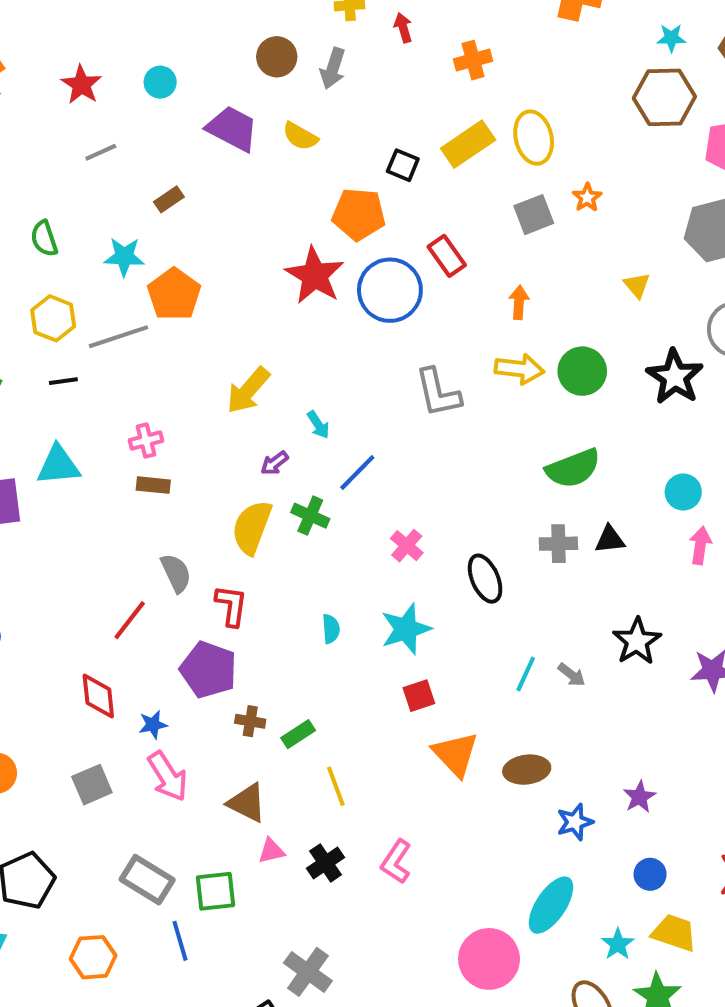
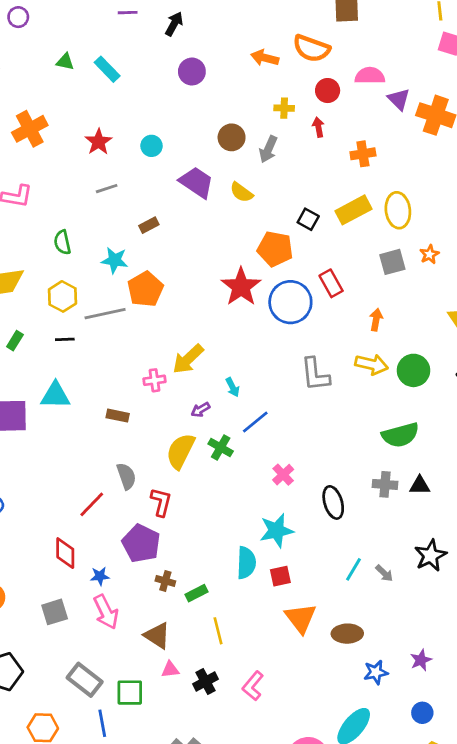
pink cross: (146, 440) -> (154, 380), moved
cyan semicircle: (331, 629) -> (246, 563), moved, size x1.6

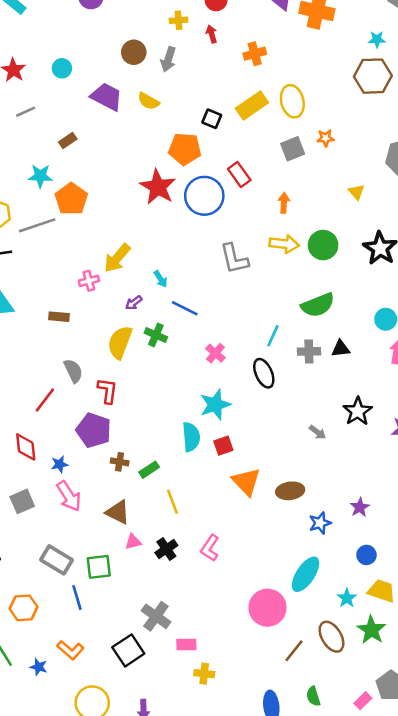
orange star: (429, 254) -> (326, 138), turned 30
blue line: (255, 422) -> (185, 308), turned 72
cyan line: (353, 569) -> (273, 336), moved

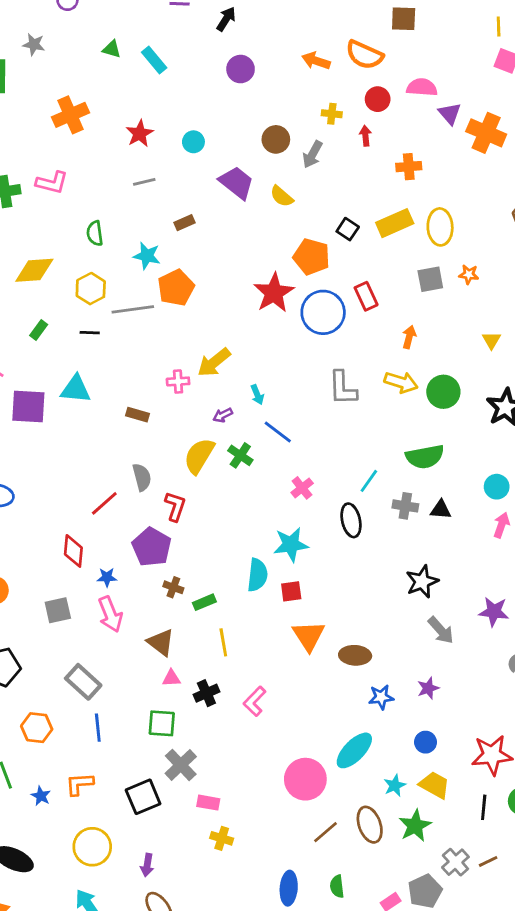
black star: (358, 411) -> (422, 582), moved
gray arrow: (317, 432) -> (441, 630), moved, size x1.5
green square: (99, 567) -> (162, 723), moved
orange L-shape: (70, 650) -> (79, 784), turned 124

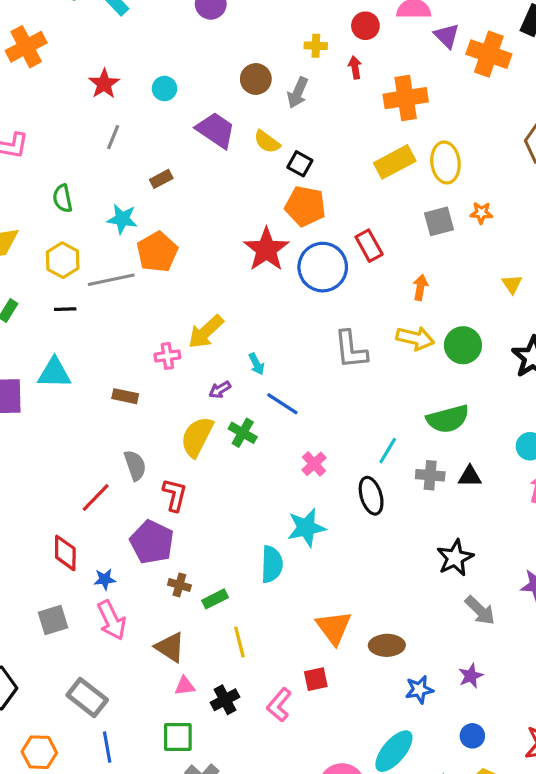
orange cross: (70, 115) -> (26, 47), moved
orange cross: (409, 167) -> (406, 98), size x1.5
gray line: (144, 182) -> (113, 137), turned -50
black square: (348, 229) -> (300, 164), moved
red square: (291, 591) -> (316, 679), moved

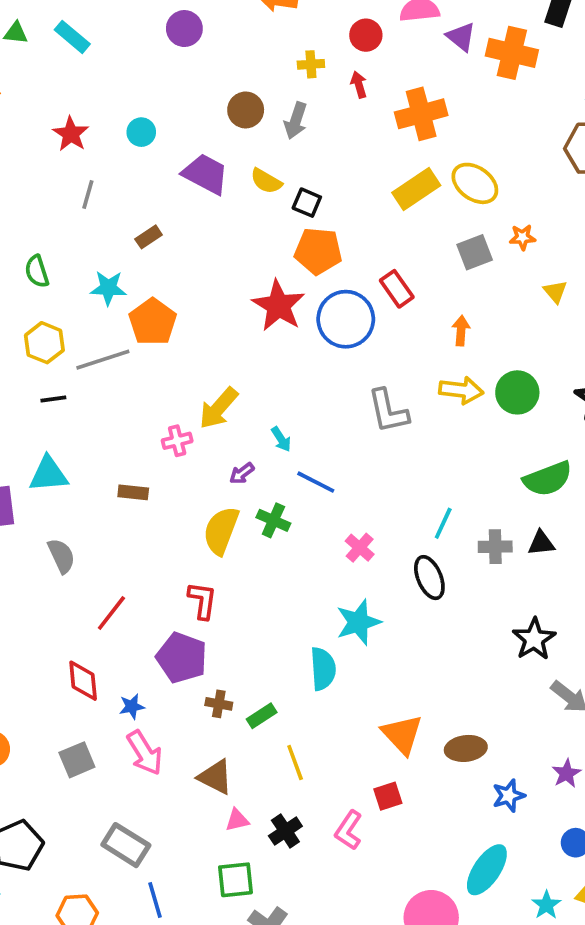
yellow ellipse: (445, 162) -> (475, 183), turned -42
yellow triangle: (512, 284) -> (555, 292), moved
green semicircle: (448, 419) -> (548, 479), moved
gray semicircle: (135, 465) -> (61, 556), moved

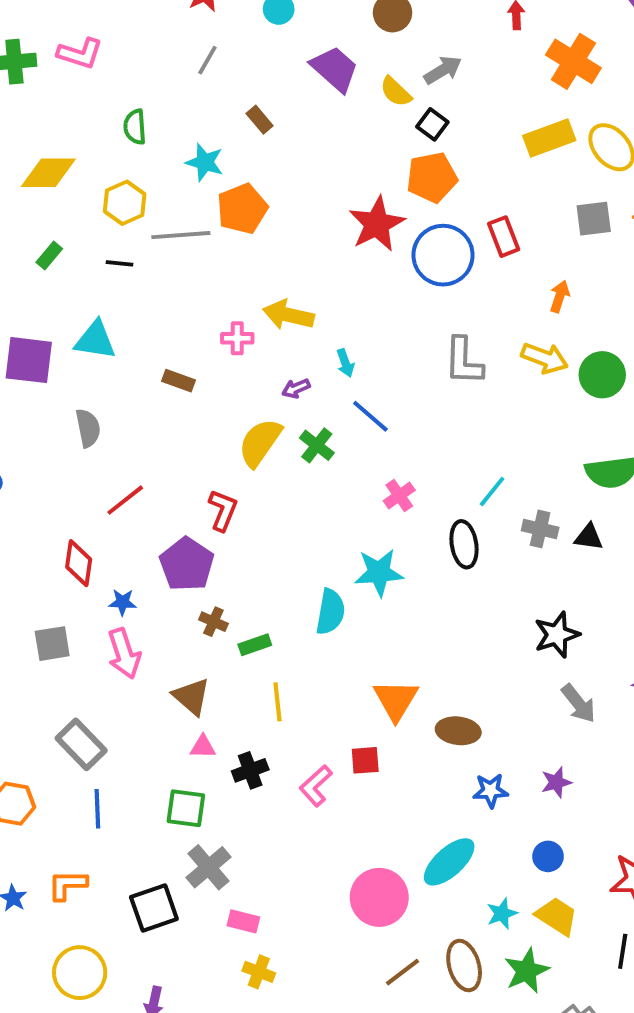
orange cross: (421, 114) -> (573, 61), turned 33
gray arrow: (296, 121) -> (443, 70), moved, turned -153
brown rectangle: (149, 237) -> (260, 120), turned 70
orange pentagon: (318, 251) -> (432, 177), turned -30
yellow arrow: (218, 408) -> (288, 315), turned 48

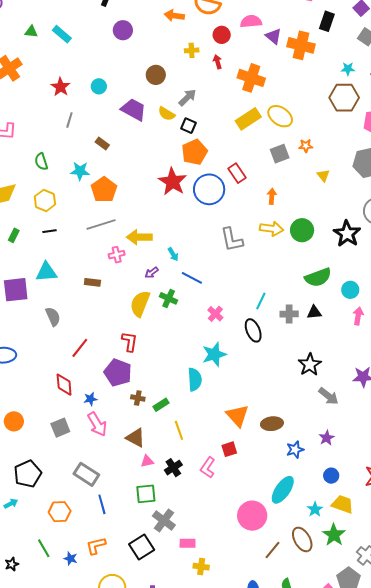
gray line: (181, 235) -> (101, 225), moved

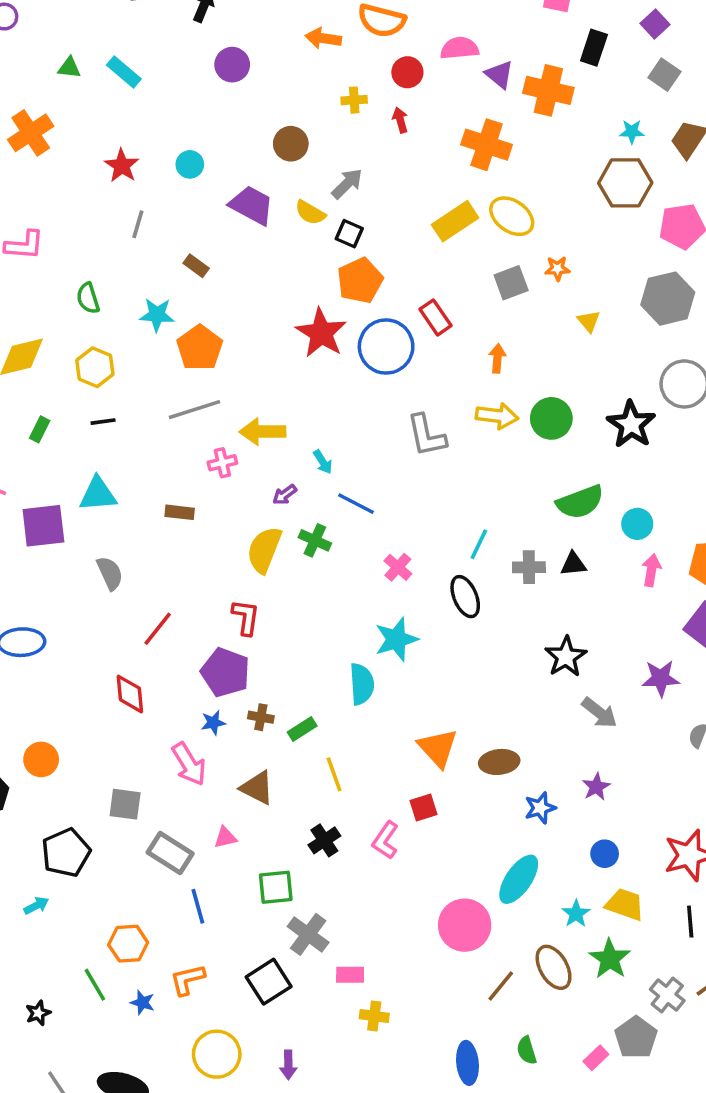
orange cross: (251, 78) -> (487, 145), moved
blue star: (90, 399) -> (213, 723), moved
gray square: (60, 428) -> (125, 804), moved, turned 30
pink triangle: (147, 461) -> (225, 838), moved
orange hexagon: (60, 512) -> (128, 944), moved

